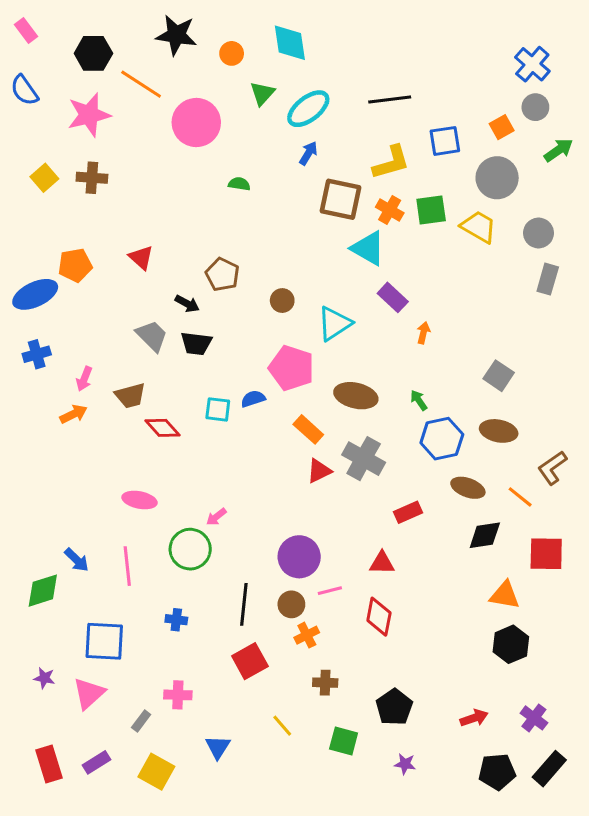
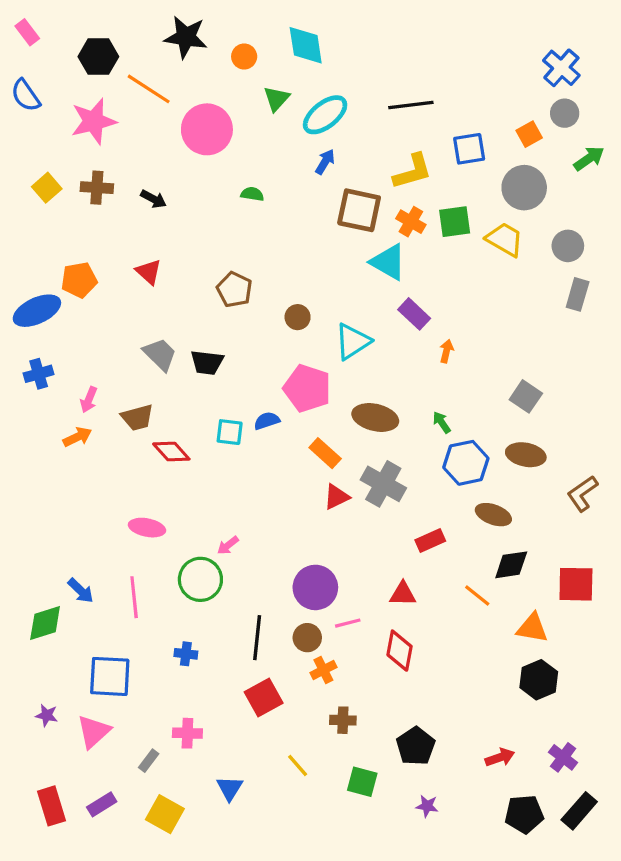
black arrow: (187, 304) -> (153, 199), moved
orange line: (520, 497) -> (477, 596), moved

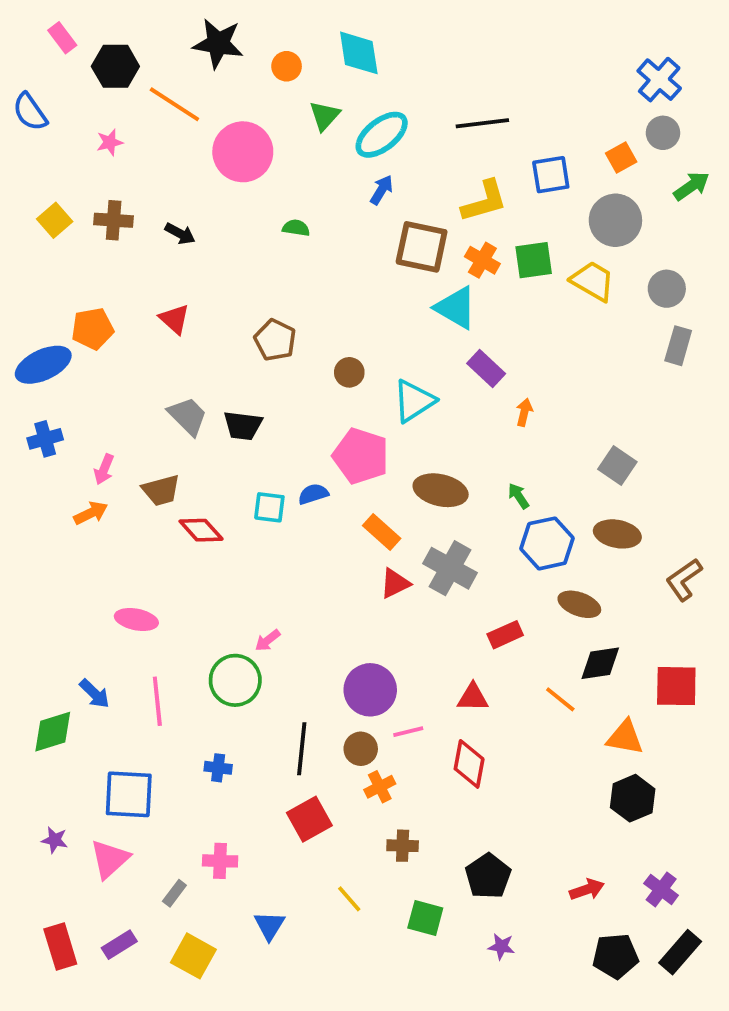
pink rectangle: (27, 32) -> (62, 38), moved
pink star: (94, 121) -> (110, 142), size x0.5
pink ellipse: (147, 528) -> (136, 619), moved

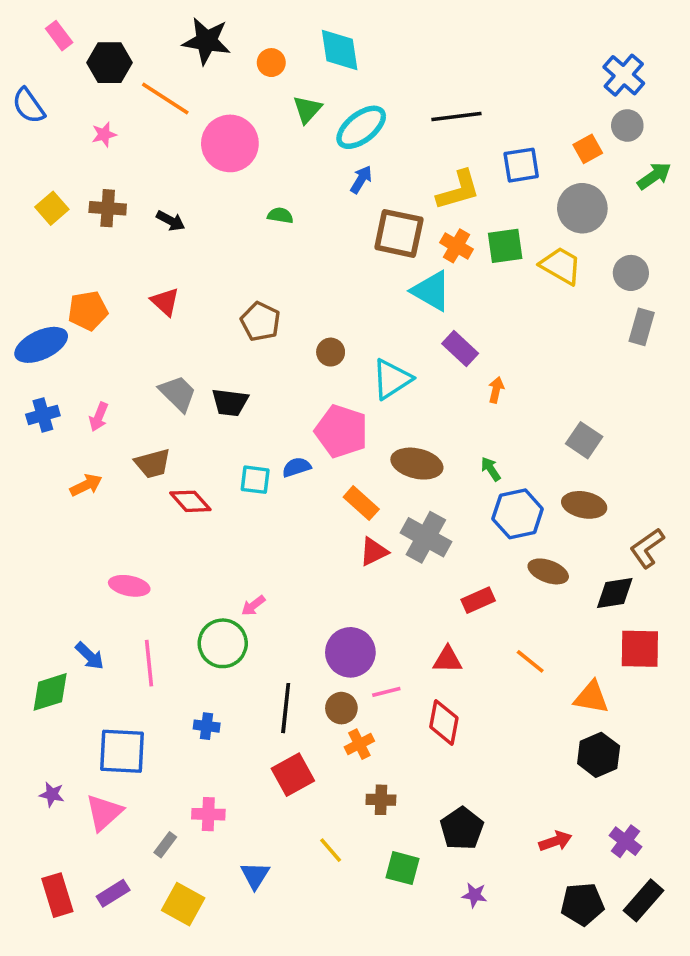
pink arrow: (104, 469) -> (99, 417), moved
black diamond: (600, 663) -> (615, 593), moved

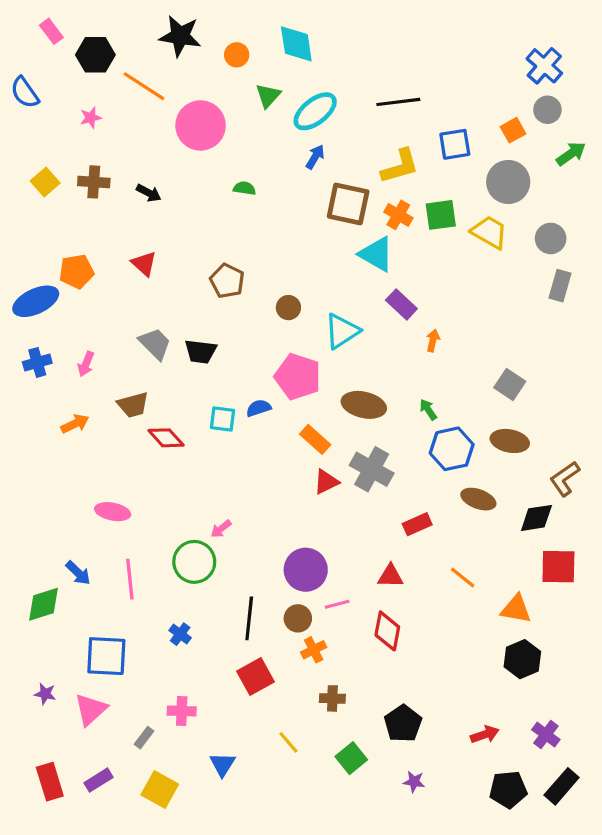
blue cross: (207, 726) -> (180, 634), turned 30
green square: (403, 868) -> (351, 758), turned 36

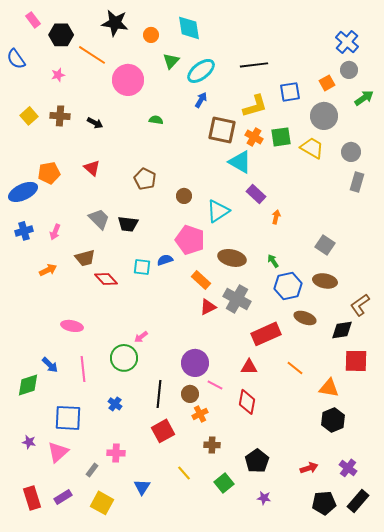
red rectangle: (417, 524) -> (266, 334), size x1.6
pink line: (337, 604) -> (215, 385), turned 42

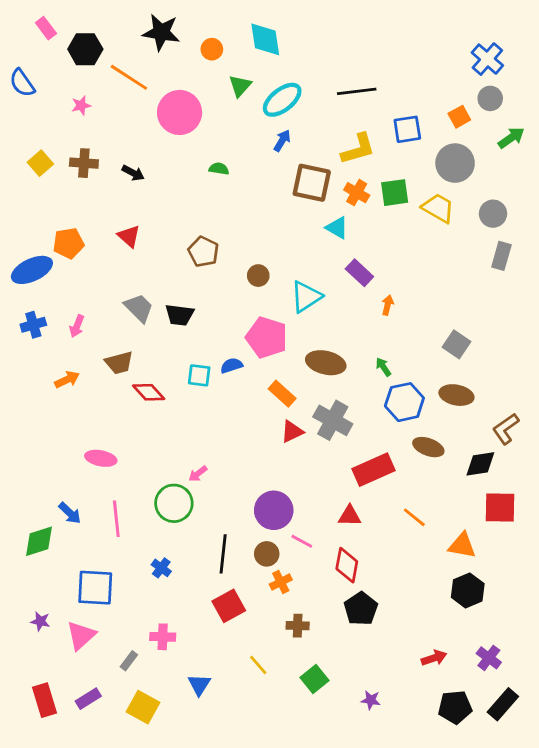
cyan triangle: (240, 162) -> (337, 228), size x0.7
black pentagon: (257, 461) -> (361, 609), moved

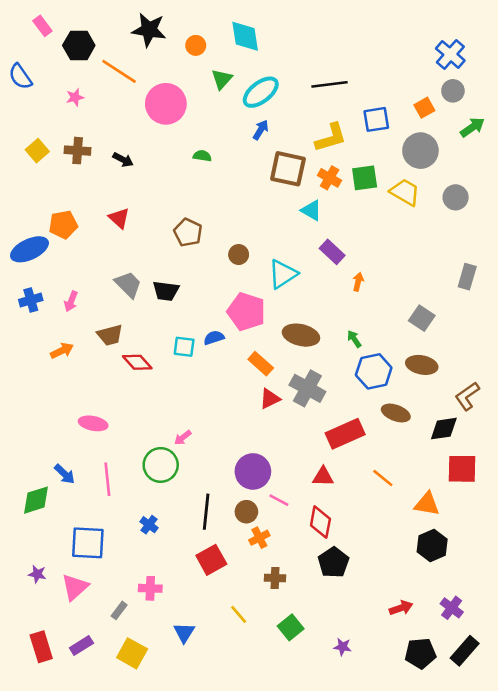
gray rectangle: (501, 256) -> (467, 277), moved

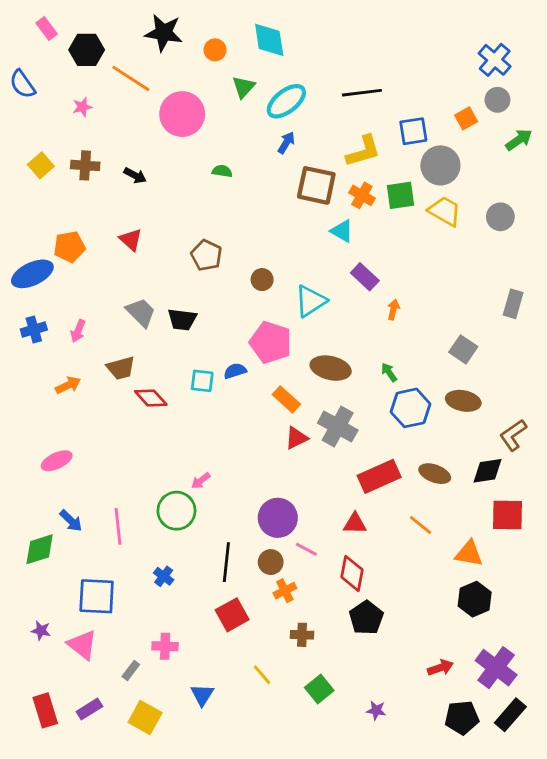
gray circle: (420, 151) -> (440, 165), moved
brown ellipse: (396, 413) -> (435, 474), moved
pink ellipse: (93, 423) -> (57, 461), moved, turned -36
pink triangle: (75, 587) -> (82, 645), turned -40
purple cross: (452, 608) -> (496, 668), size x1.6

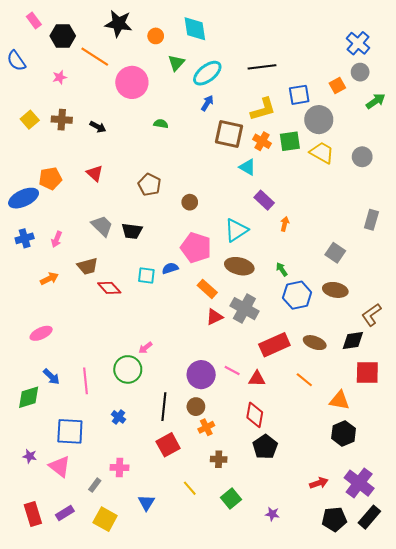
cyan triangle: (311, 301) -> (236, 230), moved
pink line: (306, 549) -> (232, 370), moved

